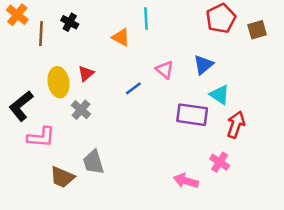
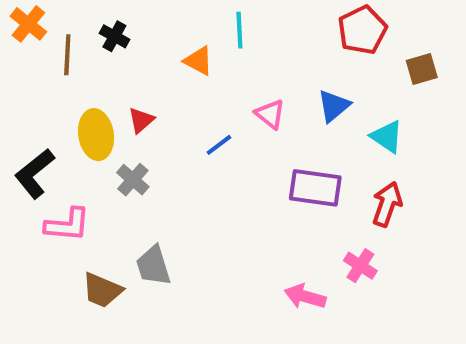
brown square: (257, 30) -> (422, 69), moved
cyan triangle: (220, 95) -> (387, 137), moved

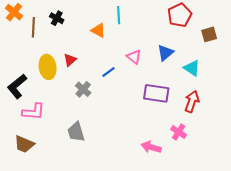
gray cross: (133, 180) -> (83, 89), moved
brown trapezoid: (102, 290) -> (24, 144), moved

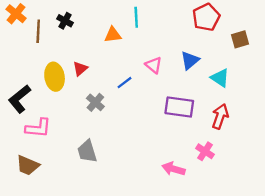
orange triangle: (98, 30) -> (113, 35), turned -35

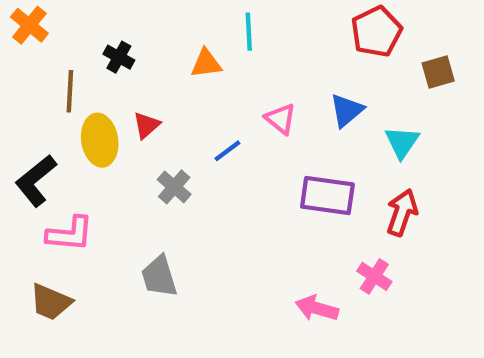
black cross: (65, 21) -> (119, 57), moved
brown line: (38, 31) -> (70, 91), moved
cyan triangle: (220, 78) -> (402, 142), turned 30

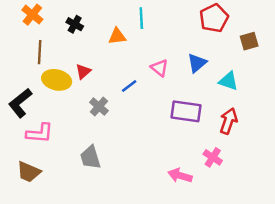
orange cross: (29, 25) -> (32, 15), moved
black cross: (119, 57) -> (75, 24), moved
yellow ellipse: (100, 140) -> (57, 80), turned -68
cyan triangle: (402, 142) -> (228, 81), turned -45

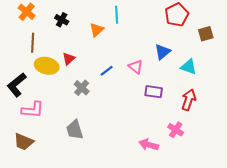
orange triangle: (117, 36) -> (97, 30), turned -35
pink triangle: (159, 68) -> (136, 67), moved
purple rectangle: (186, 111) -> (154, 92), size x0.7

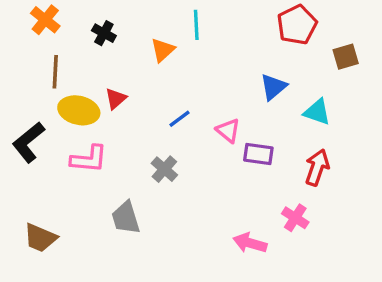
pink triangle: (136, 67) -> (228, 130), moved
gray cross: (82, 88) -> (164, 169), moved
pink L-shape: (33, 110) -> (89, 159), moved

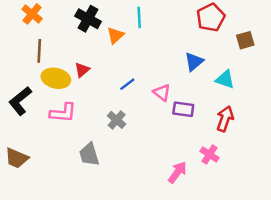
black cross: (104, 33) -> (88, 19), moved, size x1.5
brown trapezoid: (40, 238) -> (17, 158), moved
pink arrow: (250, 243) -> (177, 172), turned 110

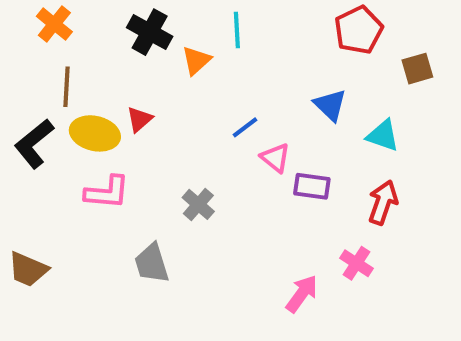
blue triangle: (194, 62) -> (330, 105), turned -36
blue line: (127, 84) -> (245, 127), moved
black L-shape: (20, 101) -> (34, 144), moved

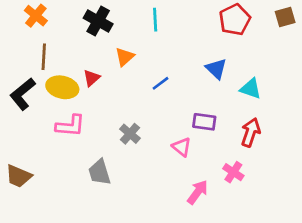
orange triangle: (196, 60) -> (125, 57), moved
brown square: (417, 69) -> (285, 17), moved
pink triangle: (275, 158) -> (182, 147), moved

